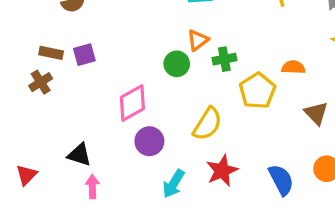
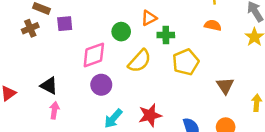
purple square: (84, 55) -> (65, 24), moved
green circle: (177, 64) -> (121, 32), moved
orange semicircle: (293, 67) -> (213, 25), moved
yellow semicircle: (208, 124) -> (140, 61), moved

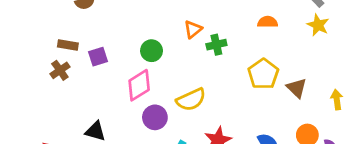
green circle: (121, 32) -> (152, 51), moved
yellow semicircle: (140, 61) -> (191, 100), moved, turned 35
yellow pentagon: (186, 62) -> (263, 74), moved

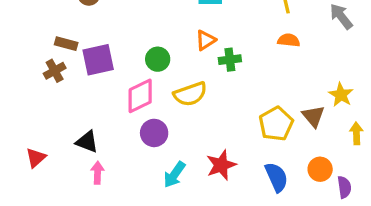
yellow star: (318, 25) -> (341, 95), moved
purple square: (98, 57) -> (98, 60), size x1.5
yellow pentagon: (263, 74) -> (276, 124), moved
yellow semicircle: (191, 100) -> (190, 94), moved

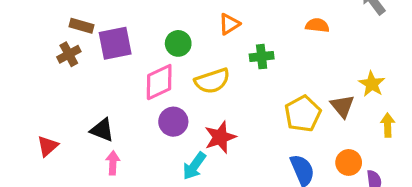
green cross: (230, 60) -> (262, 57), moved
red star: (221, 165) -> (220, 137), moved

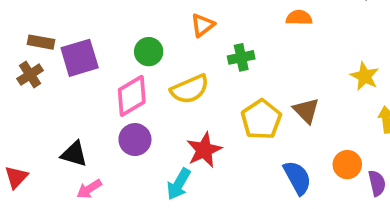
brown triangle: (342, 106) -> (306, 111), moved
yellow pentagon: (303, 114) -> (261, 119), moved
purple circle: (173, 122) -> (135, 140), moved
pink arrow: (113, 163) -> (89, 189), turned -120

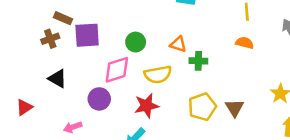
orange triangle: (203, 25) -> (178, 44), moved, turned 42
purple circle: (135, 140) -> (99, 99), moved
red star: (204, 150) -> (147, 106), moved
black triangle: (74, 154) -> (57, 79), moved

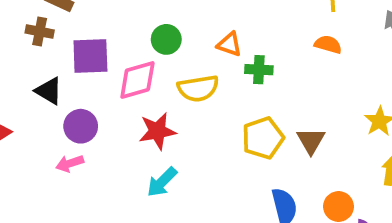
purple square: (87, 35) -> (90, 56), moved
brown cross: (50, 39) -> (40, 32), turned 30
purple circle: (99, 99) -> (81, 126), moved
red star: (147, 106) -> (157, 131), moved

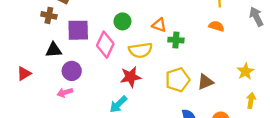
pink diamond: (137, 80) -> (105, 45), turned -50
black triangle: (49, 91) -> (54, 50), turned -36
red star: (157, 131) -> (131, 77), moved
brown triangle: (311, 141) -> (205, 82), turned 36

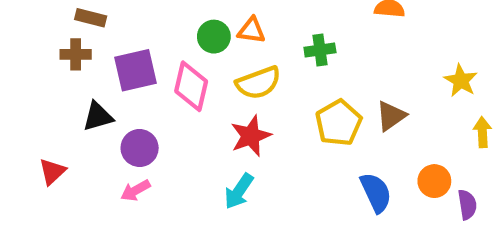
orange triangle: (159, 25) -> (251, 30), moved

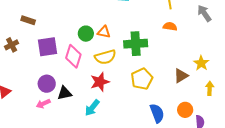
green cross: (320, 50) -> (136, 44), size x1.6
brown cross: (76, 54) -> (12, 45), moved, turned -32
black triangle: (98, 116) -> (64, 93), moved
brown triangle: (391, 116) -> (181, 76), moved

